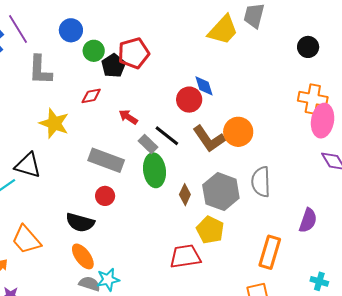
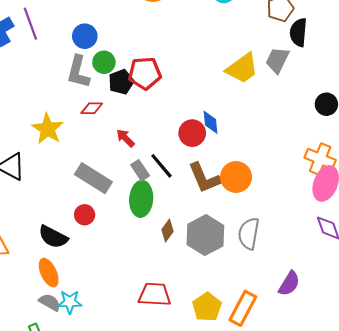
gray L-shape: (40, 70) -> (78, 72), moved
yellow pentagon: (210, 230) -> (207, 307), moved

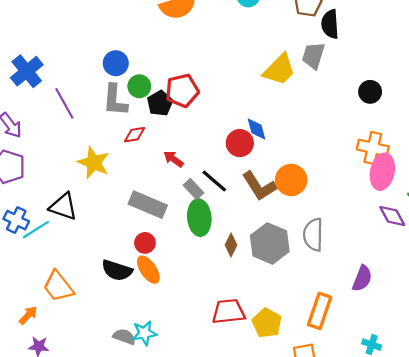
purple line: (30, 24) -> (64, 103), moved
orange ellipse: (49, 273) -> (148, 270), moved
yellow pentagon: (207, 307) -> (267, 323), moved

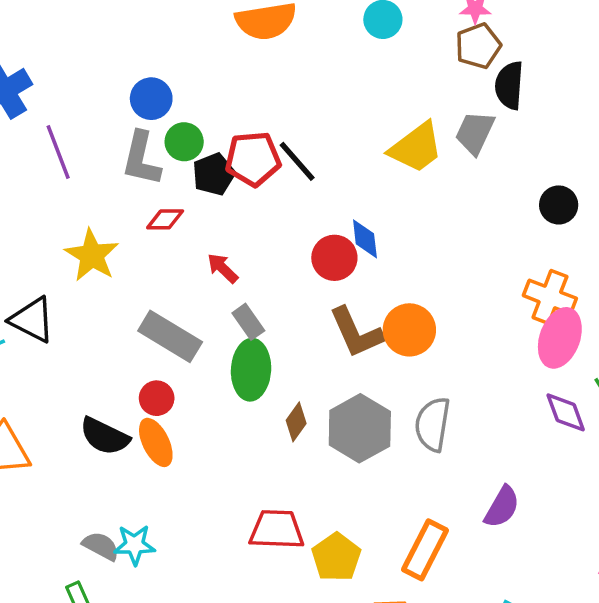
black line: (214, 181) -> (297, 161), moved

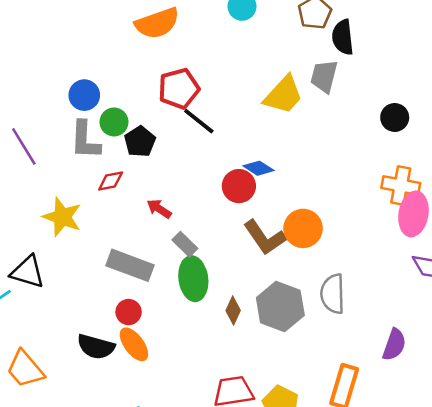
red pentagon: (253, 159) -> (179, 89), moved
blue diamond: (365, 239) -> (258, 168), turned -40

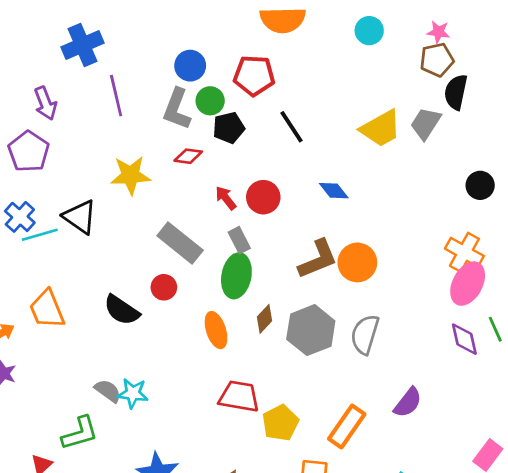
red pentagon: (179, 89) -> (254, 76), moved
red circle: (239, 186) -> (263, 197), moved
yellow star: (62, 217) -> (130, 175), turned 30
brown L-shape: (265, 237) -> (318, 259), turned -96
orange ellipse: (134, 344) -> (216, 330), moved

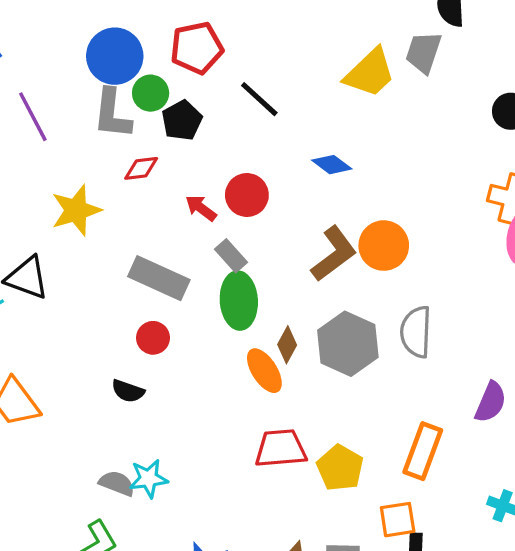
blue circle: (190, 66) -> (115, 56), size x1.4
black semicircle: (122, 310) -> (128, 391), moved, size x0.7
orange ellipse: (216, 330) -> (264, 371), moved

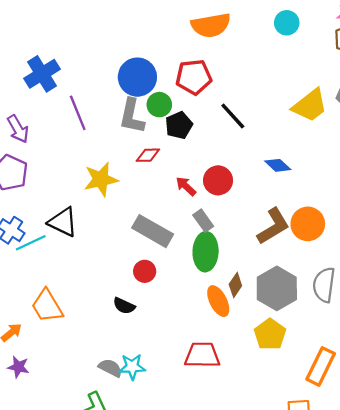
red trapezoid: (281, 448) -> (202, 355), moved
yellow pentagon: (340, 468) -> (270, 334), moved

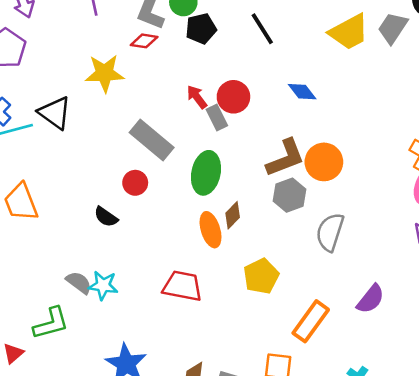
red diamond: (148, 155) -> (144, 41), moved
gray rectangle: (203, 221) -> (217, 117), moved
gray hexagon: (277, 288) -> (289, 195), moved, size x0.7

